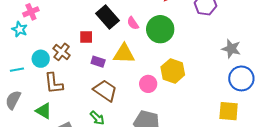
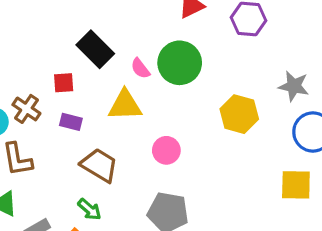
pink semicircle: (133, 23) -> (140, 68), moved
purple rectangle: (98, 62) -> (71, 122), moved
yellow hexagon: (173, 71) -> (239, 114), moved

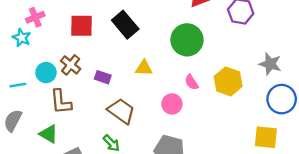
pink semicircle: (140, 68) -> (191, 82), moved
red square: (64, 83) -> (82, 26), moved, size x1.5
yellow triangle: (125, 105) -> (144, 68), size x0.7

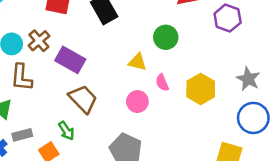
green circle: (187, 40) -> (166, 37), size x0.7
yellow triangle: (144, 68) -> (137, 62), moved
purple rectangle: (103, 77) -> (70, 60), size x1.6

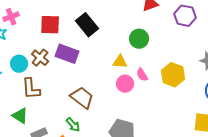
purple rectangle: (70, 60) -> (67, 54), moved
pink circle: (137, 102) -> (125, 84), moved

